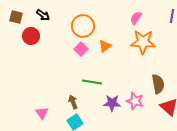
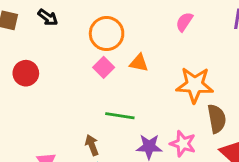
red circle: (31, 36) -> (26, 73), moved
orange star: (143, 42) -> (195, 85), moved
orange triangle: (105, 46) -> (139, 63), turned 48

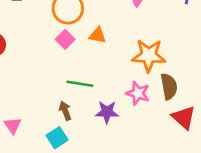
pink star: (183, 144) -> (138, 93), moved
brown arrow: (92, 145) -> (65, 111), moved

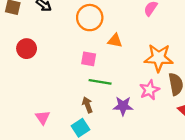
pink square: (65, 39) -> (89, 59), moved, turned -35
pink star: (138, 93) -> (149, 90), turned 30

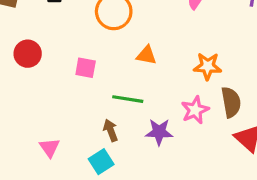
orange triangle: (115, 41) -> (147, 55), moved
orange star: (159, 58) -> (208, 66), size x0.7
pink square: (89, 59) -> (86, 68), moved

